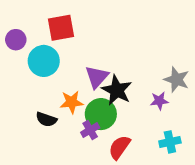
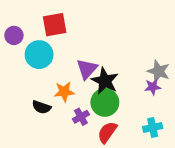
purple star: (159, 101) -> (153, 87), moved
green circle: (101, 114) -> (105, 102), moved

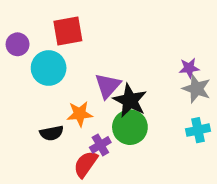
purple star: (153, 87) -> (189, 68), moved
black semicircle: (41, 107) -> (52, 133), turned -30
cyan cross: (153, 128) -> (198, 130), moved
red semicircle: (107, 132) -> (86, 164), moved

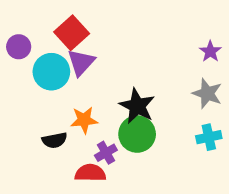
red square: (68, 31) -> (72, 33), turned -32
purple star: (189, 68) -> (210, 51), moved, turned -30
purple triangle: (108, 86) -> (81, 62), moved
red semicircle: (86, 164) -> (90, 173), turned 56

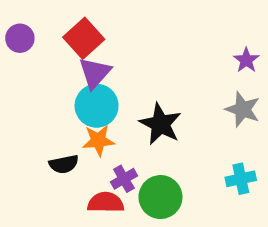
purple circle: (19, 47) -> (20, 38), moved
cyan circle: (51, 72) -> (97, 106), moved
green circle: (137, 134) -> (160, 197), moved
cyan cross: (209, 137) -> (241, 179), moved

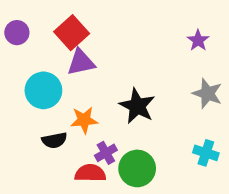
purple star: (246, 60) -> (198, 40), moved
purple triangle: (95, 73) -> (81, 62), turned 36
cyan circle: (97, 106) -> (43, 90), moved
cyan cross: (241, 179) -> (206, 153), turned 30

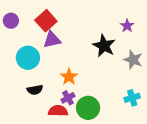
black star: (137, 106) -> (104, 46), moved
orange star: (84, 120) -> (69, 77), moved, turned -30
cyan cross: (206, 153) -> (132, 98), turned -35

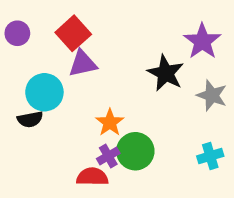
purple star: (127, 26) -> (202, 41), size x1.6
black semicircle: (35, 90) -> (30, 119), moved
green circle: (88, 108) -> (135, 151), moved

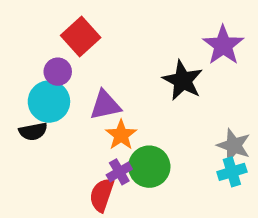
purple circle: (17, 33) -> (58, 72), moved
purple triangle: (83, 64) -> (105, 105), moved
gray star: (212, 95) -> (234, 146), moved
red semicircle: (92, 177) -> (102, 195), turned -72

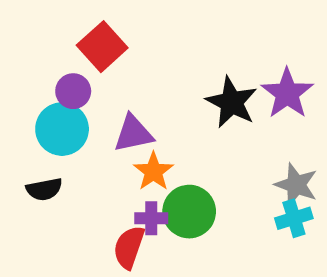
purple star: (223, 45) -> (287, 93), moved
black semicircle: (33, 131) -> (44, 189), moved
purple cross: (119, 172) -> (151, 218), turned 30

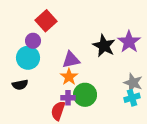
purple triangle: (133, 134) -> (71, 60), moved

